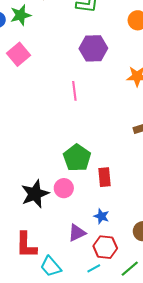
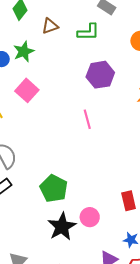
green pentagon: (77, 158) -> (54, 188), moved

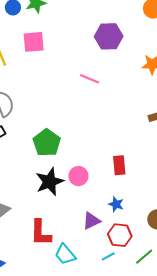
pink square: (27, 90) -> (34, 42), turned 35
pink line: (87, 119) -> (89, 79), turned -60

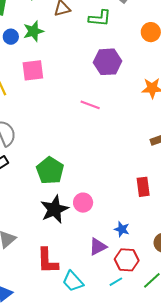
red rectangle: (119, 165) -> (143, 187), moved

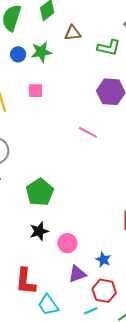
pink square: (33, 70) -> (36, 91), size x0.7
pink circle: (83, 203) -> (67, 243), moved
black star: (54, 209) -> (39, 231), size x0.7

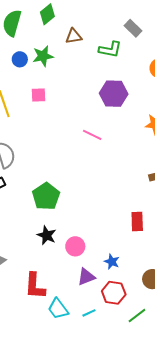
black star: (39, 231) -> (47, 235), turned -30
cyan line: (91, 311) -> (89, 313), moved

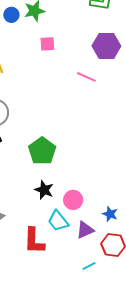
pink square: (39, 95) -> (47, 44), moved
pink line: (92, 135) -> (86, 77), moved
cyan trapezoid: (58, 309) -> (58, 221), moved

